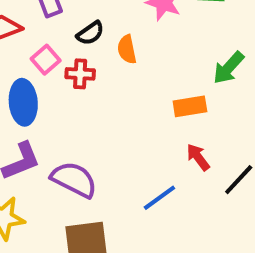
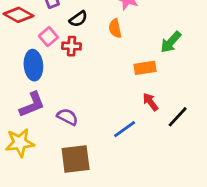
orange semicircle: (127, 49) -> (115, 28), moved
purple semicircle: (74, 180) -> (67, 117), size x0.7

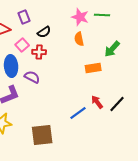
orange semicircle: (115, 28) -> (79, 39), moved
red arrow: (150, 102) -> (97, 102), moved
purple semicircle: (67, 117) -> (32, 77), moved

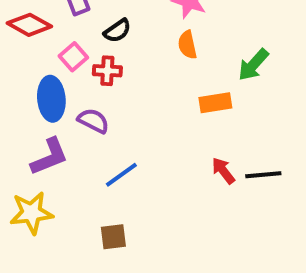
black line: (117, 104) -> (263, 175), turned 42
blue line: (78, 113) -> (121, 175), moved
brown square: (42, 135) -> (113, 237), size x0.6

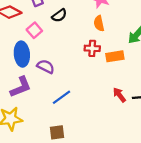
red cross: (107, 71) -> (92, 48), moved

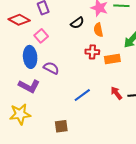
black semicircle: (59, 15) -> (77, 23), moved
purple L-shape: (21, 87) -> (29, 86), turned 50
blue line: (62, 97) -> (82, 95), moved

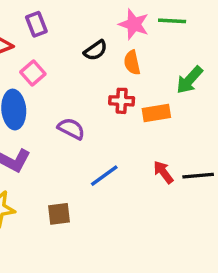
purple semicircle: (51, 68) -> (71, 129), moved
brown square: (61, 126) -> (59, 214), moved

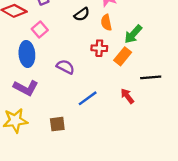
green arrow: (189, 80) -> (133, 34), moved
orange rectangle: (156, 113) -> (123, 56), turned -42
black line: (198, 176) -> (151, 77), moved

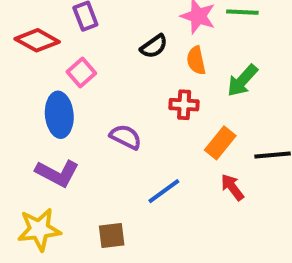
orange rectangle: (123, 56) -> (220, 143), moved

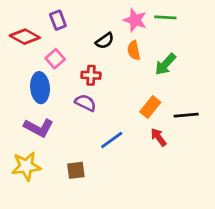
red cross: (184, 105) -> (91, 75), moved

